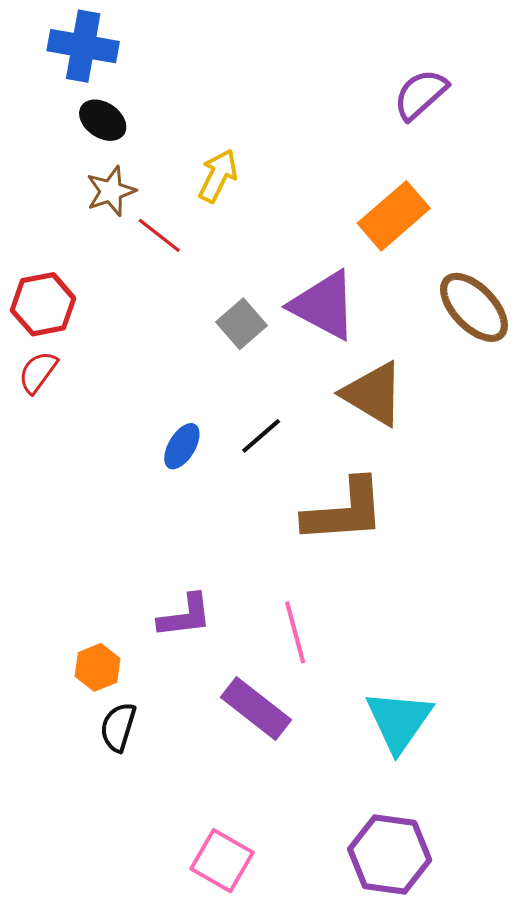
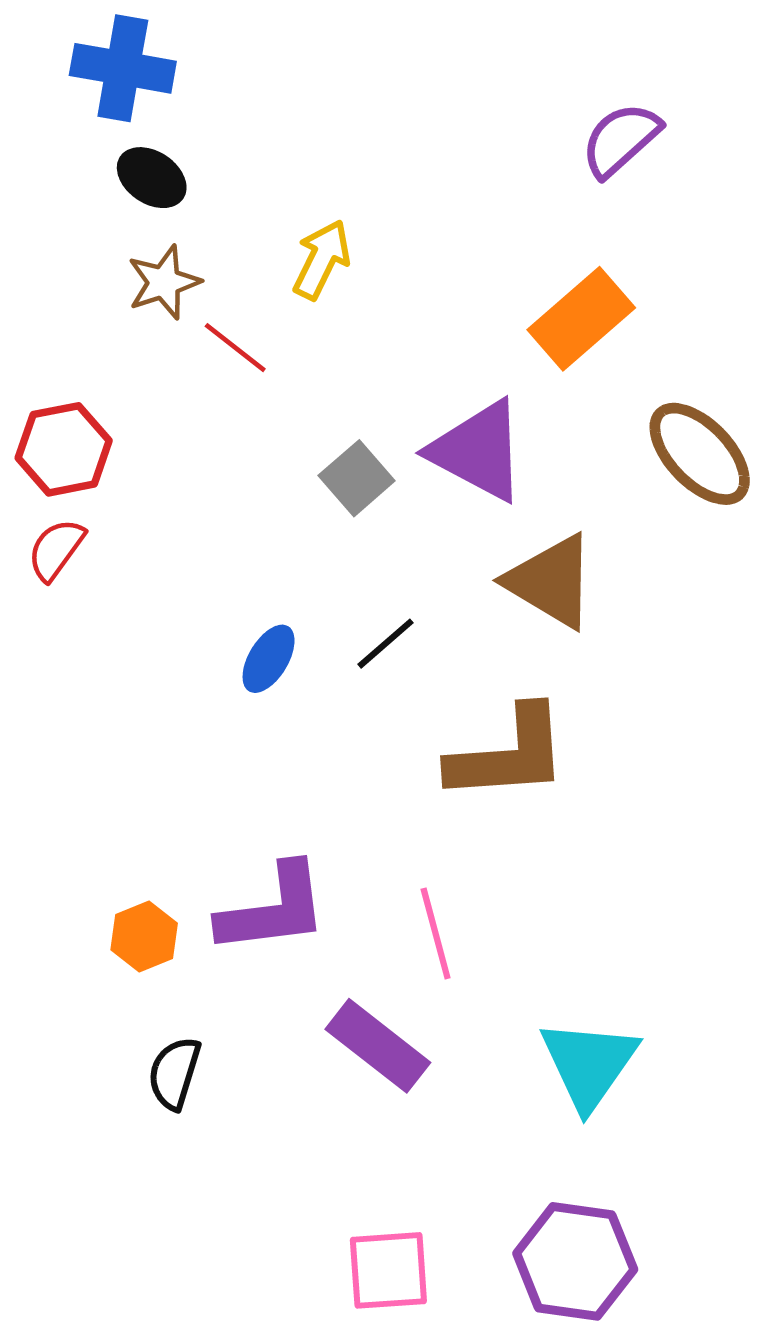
purple L-shape: (185, 616) -> (273, 909), size x1.4
orange hexagon: (98, 667) -> (144, 937), moved
pink square: (222, 861) -> (388, 1270), moved, turned -34

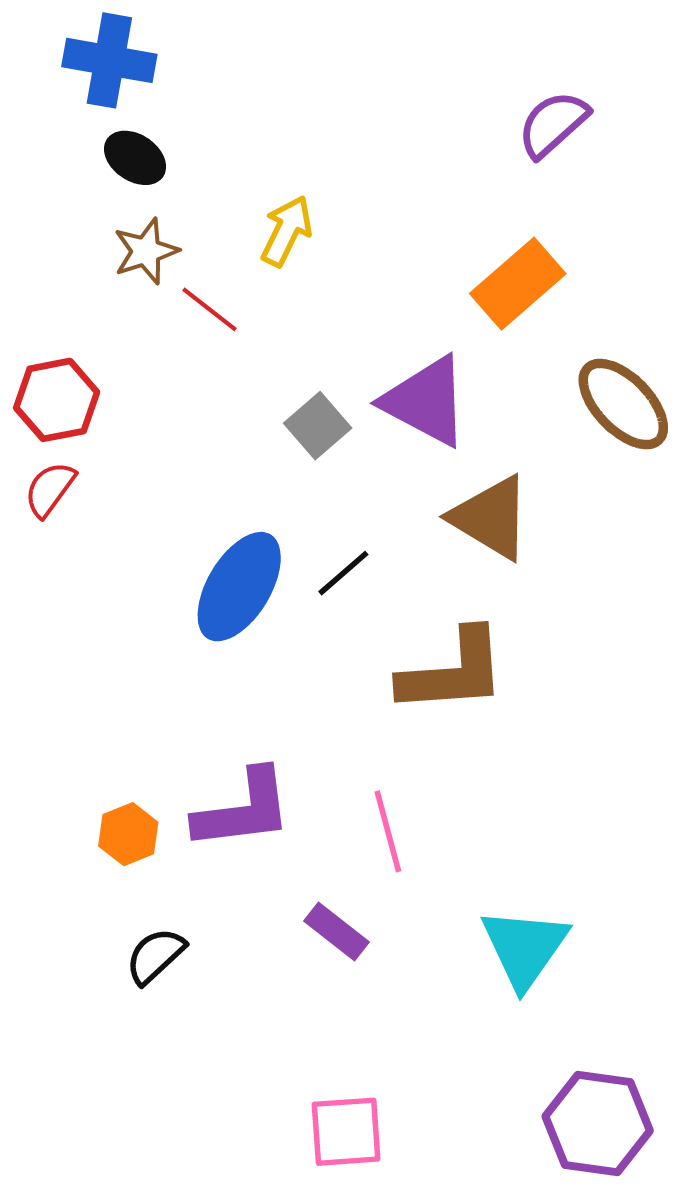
blue ellipse: (269, 659) -> (239, 587), size x1.8
purple rectangle: (378, 1046) -> (337, 931), size x0.7
black semicircle: (174, 1073) -> (155, 956), turned 30
purple hexagon: (575, 1261) -> (598, 1124), moved

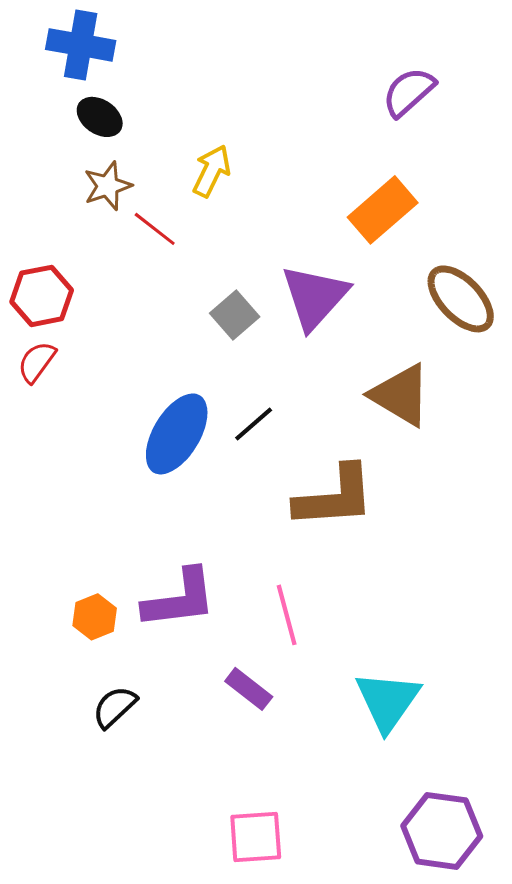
purple triangle: (426, 401) -> (315, 297), turned 44
brown triangle: (491, 518) -> (401, 395), moved

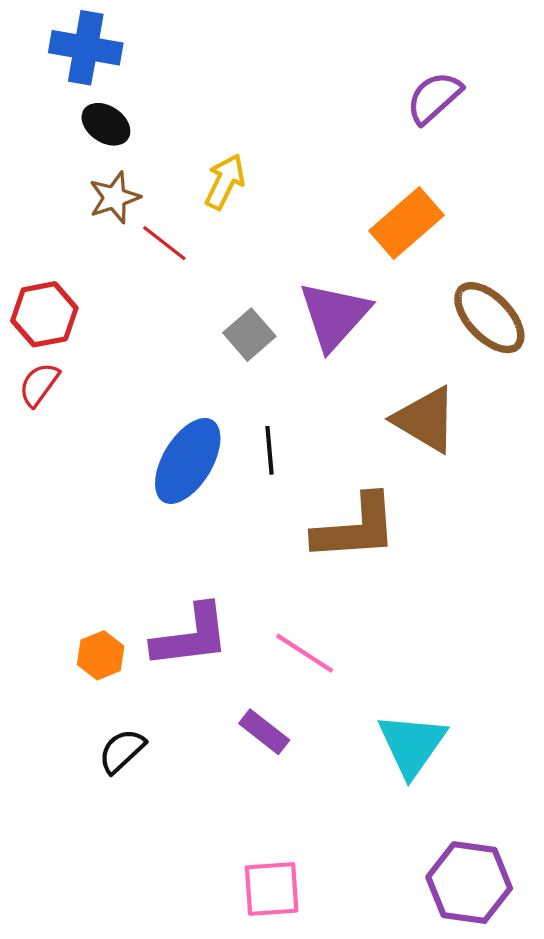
black line: (254, 424) -> (270, 450), turned -54
pink line: (287, 615) -> (305, 653), turned -42

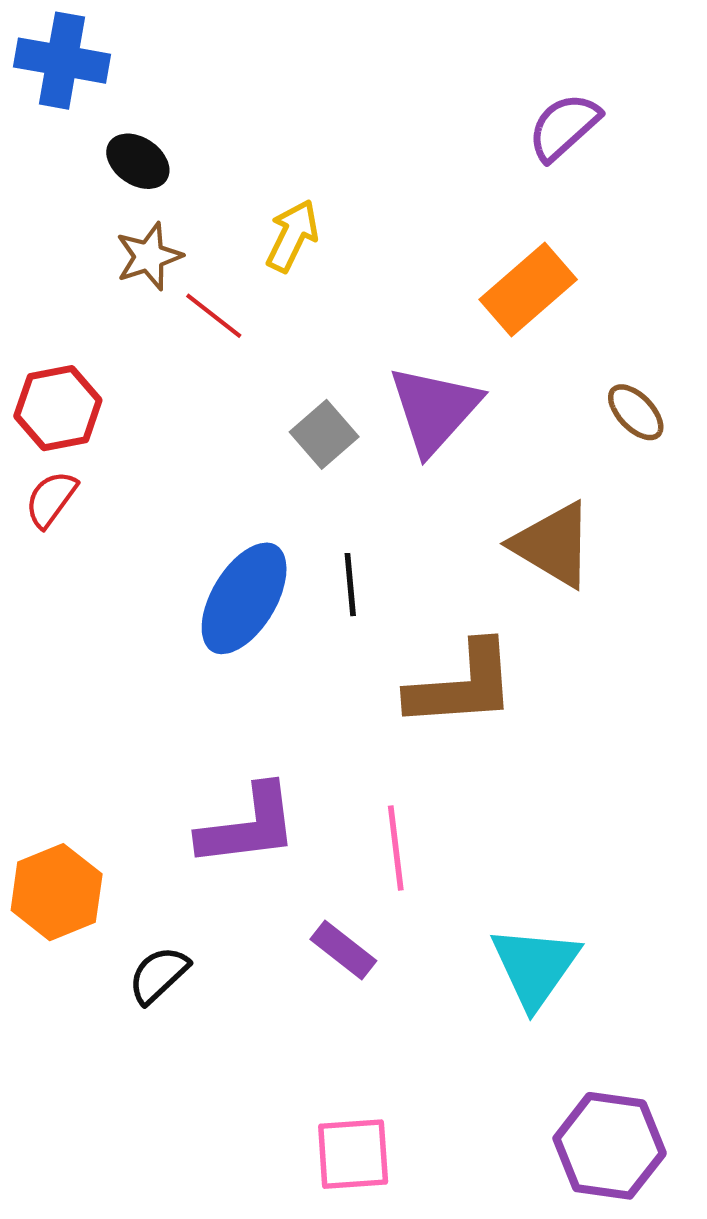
blue cross: (86, 48) -> (62, 61), moved
brown ellipse: (489, 318) -> (636, 412), size x0.6
pink line: (305, 653) -> (396, 848), turned 50
orange hexagon: (101, 655) -> (57, 892), moved, size x1.5

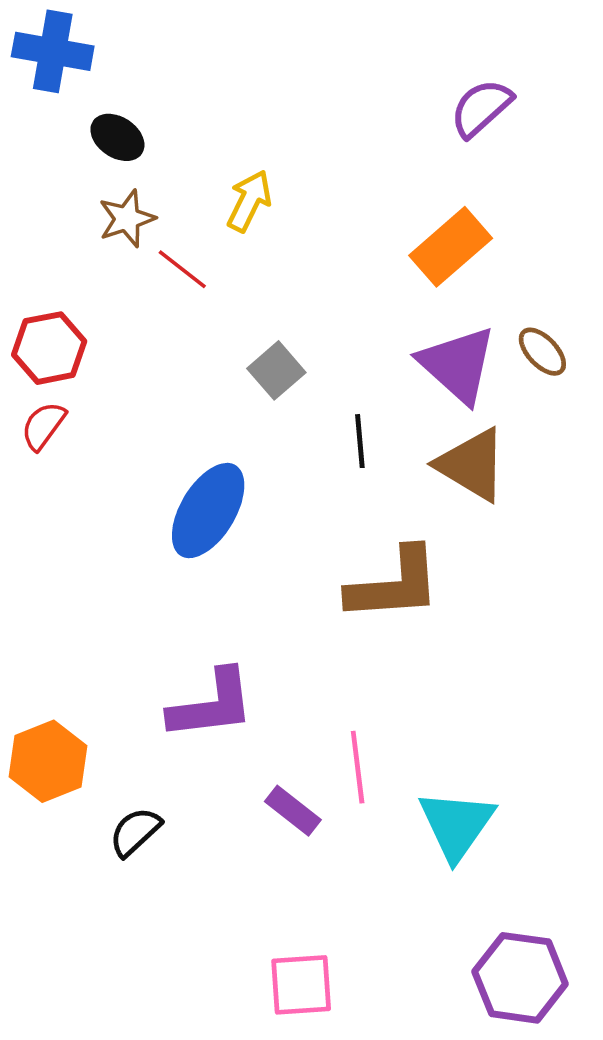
purple triangle: (434, 409) -> (458, 365), moved, turned -30
black line: (350, 585) -> (360, 441), moved
pink line: (396, 848) -> (358, 767), moved

